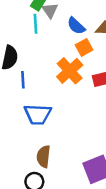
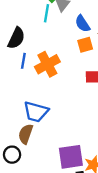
orange cross: (70, 71) -> (47, 64), moved
blue trapezoid: (38, 114) -> (36, 112), moved

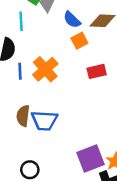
cyan line: (46, 13) -> (21, 21), moved
brown semicircle: (26, 134) -> (23, 116), moved

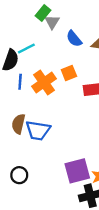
cyan line: (21, 21) -> (26, 49), moved, turned 60
orange square: (79, 41) -> (69, 73), moved

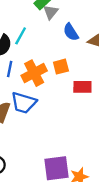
cyan line: (26, 49) -> (21, 36), turned -42
blue trapezoid: (38, 130) -> (24, 103), moved

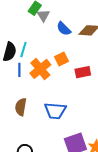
cyan line: (21, 36) -> (23, 49), moved
blue trapezoid: (24, 103) -> (55, 111), moved

